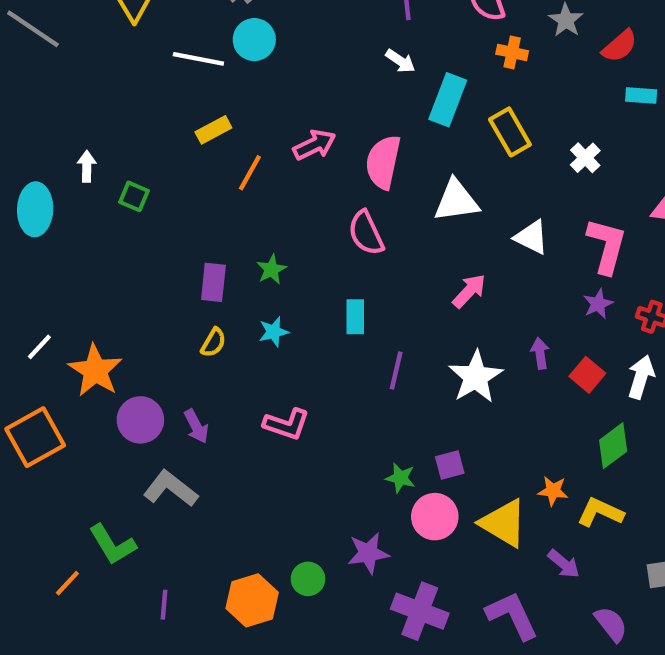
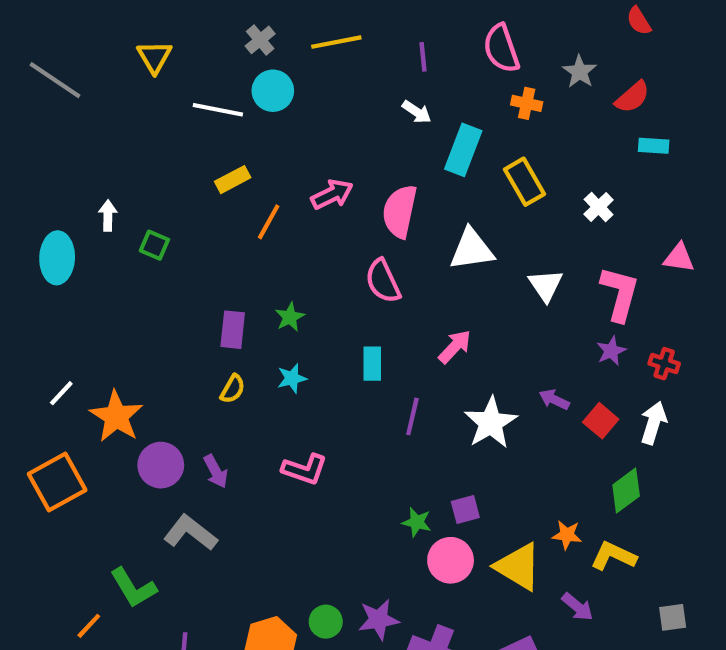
white triangle: (531, 237) -> (546, 285), turned 30
pink arrow: (469, 291) -> (455, 347), moved
purple arrow: (540, 353) -> (554, 400), turned -56
purple star: (368, 553) -> (379, 619), moved

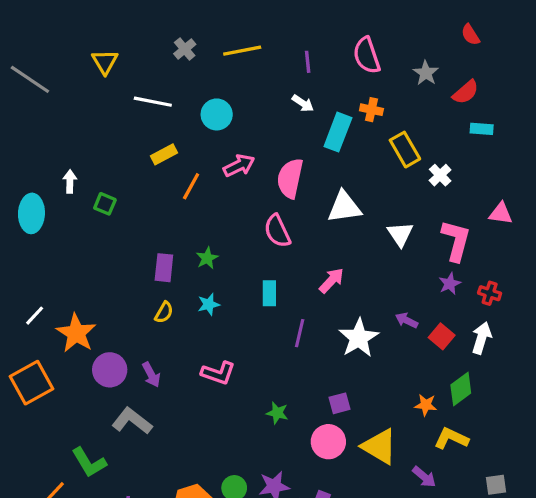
cyan circle: (273, 91) -> (217, 114), moved
orange cross: (527, 103) -> (371, 110), moved
yellow rectangle: (525, 182) -> (405, 150), moved
green star: (417, 522) -> (277, 413), moved
orange star: (567, 535) -> (426, 405), moved

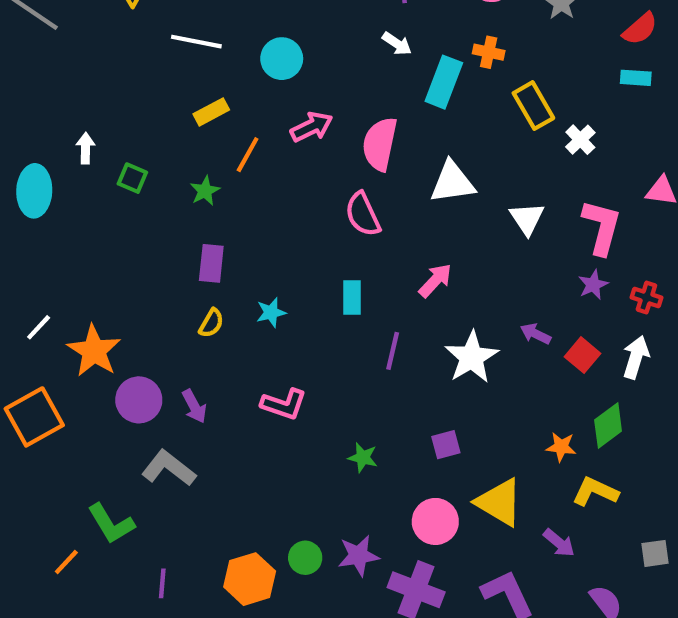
red semicircle: (466, 92) -> (640, 29), moved
green star: (207, 258) -> (205, 191), moved
pink circle: (328, 442) -> (435, 521), moved

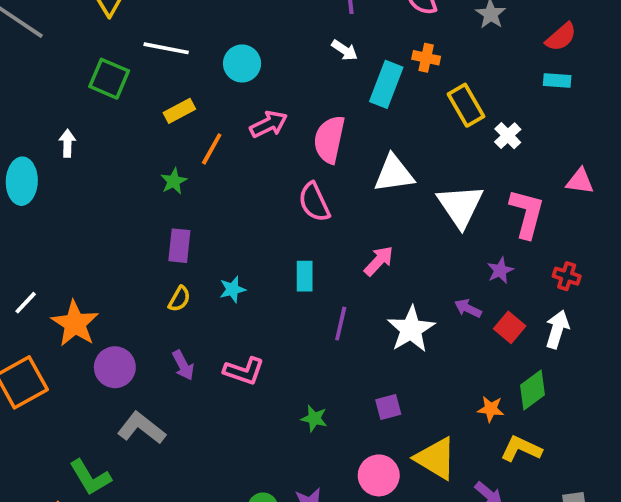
green square: (132, 178) -> (109, 79), moved, size x1.5
white triangle: (527, 219) -> (460, 206), size x1.5
purple star: (593, 285) -> (500, 270), moved
purple arrow: (194, 406) -> (183, 365), moved

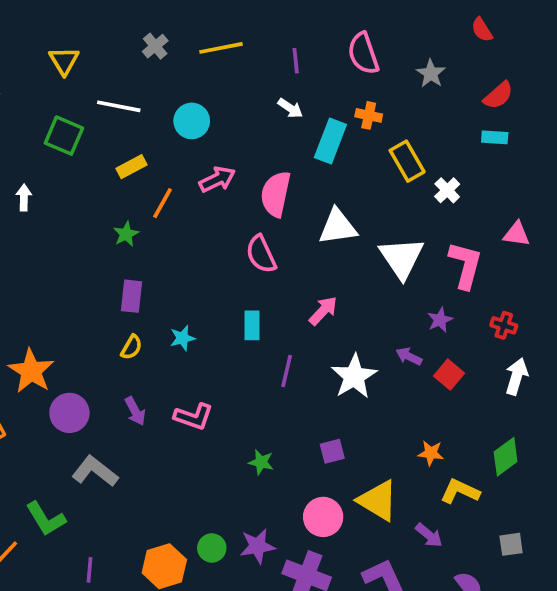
white arrow: (557, 329) -> (517, 376), moved
green diamond: (532, 390) -> (506, 457), moved

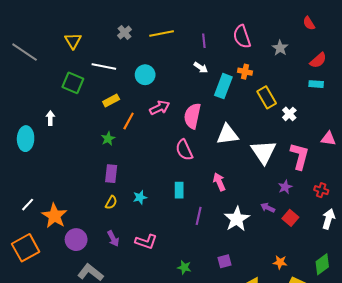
pink arrow: (323, 311) -> (219, 182), turned -66

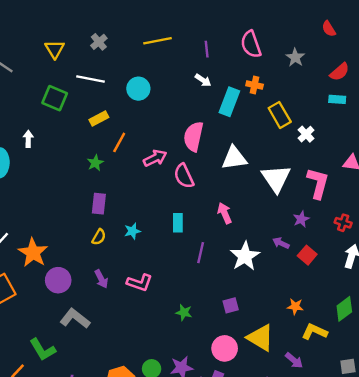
gray cross: (124, 33) -> (99, 42), moved
pink arrow: (160, 108) -> (155, 158), moved

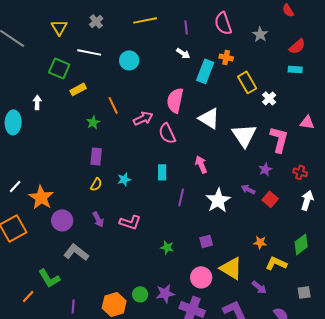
yellow rectangle: (99, 119) -> (78, 89), moved
orange line: (119, 142) -> (113, 105), turned -54
white triangle: (234, 158) -> (209, 118), turned 40

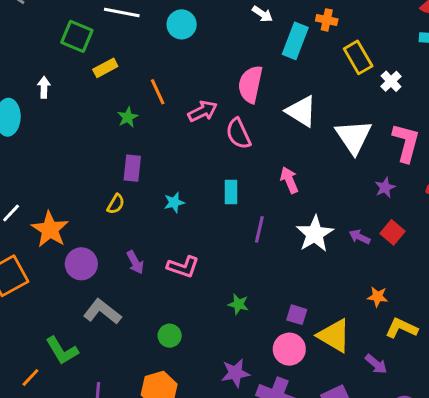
yellow semicircle: (96, 184) -> (116, 204), moved
purple arrow: (248, 189) -> (360, 237), moved
purple square: (206, 241) -> (297, 315), moved, turned 32
green circle: (140, 294) -> (170, 336), moved

